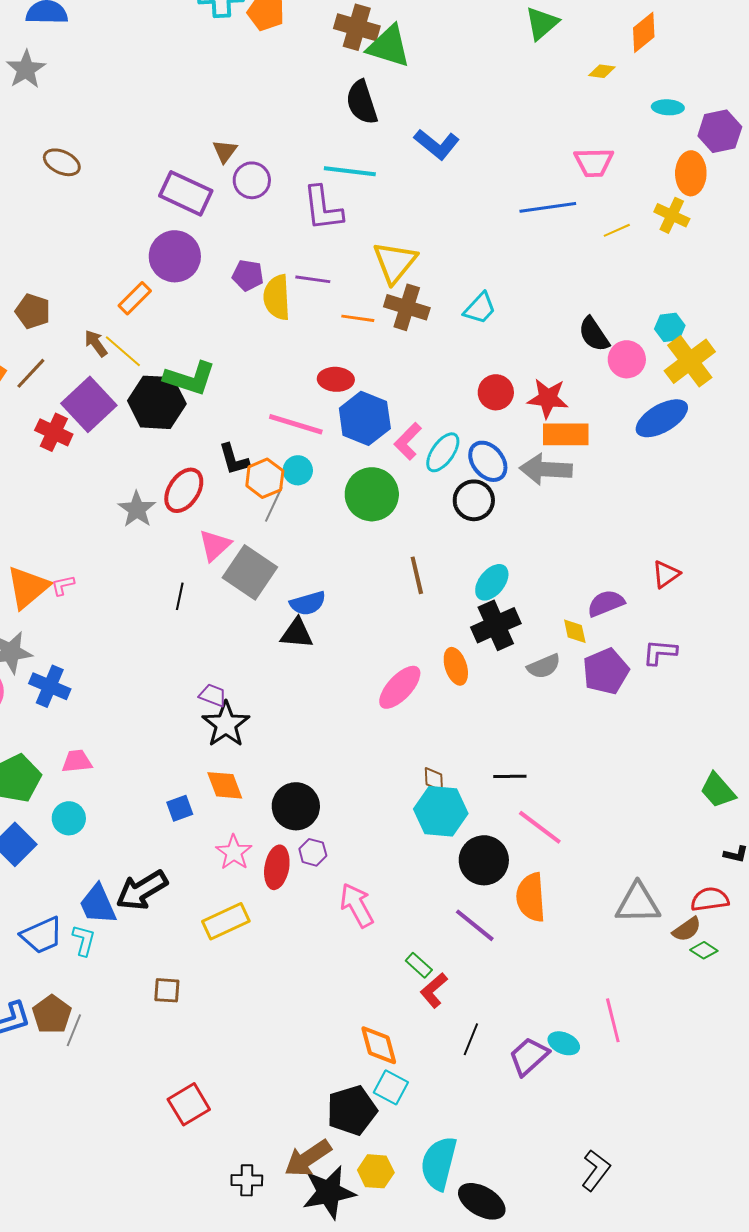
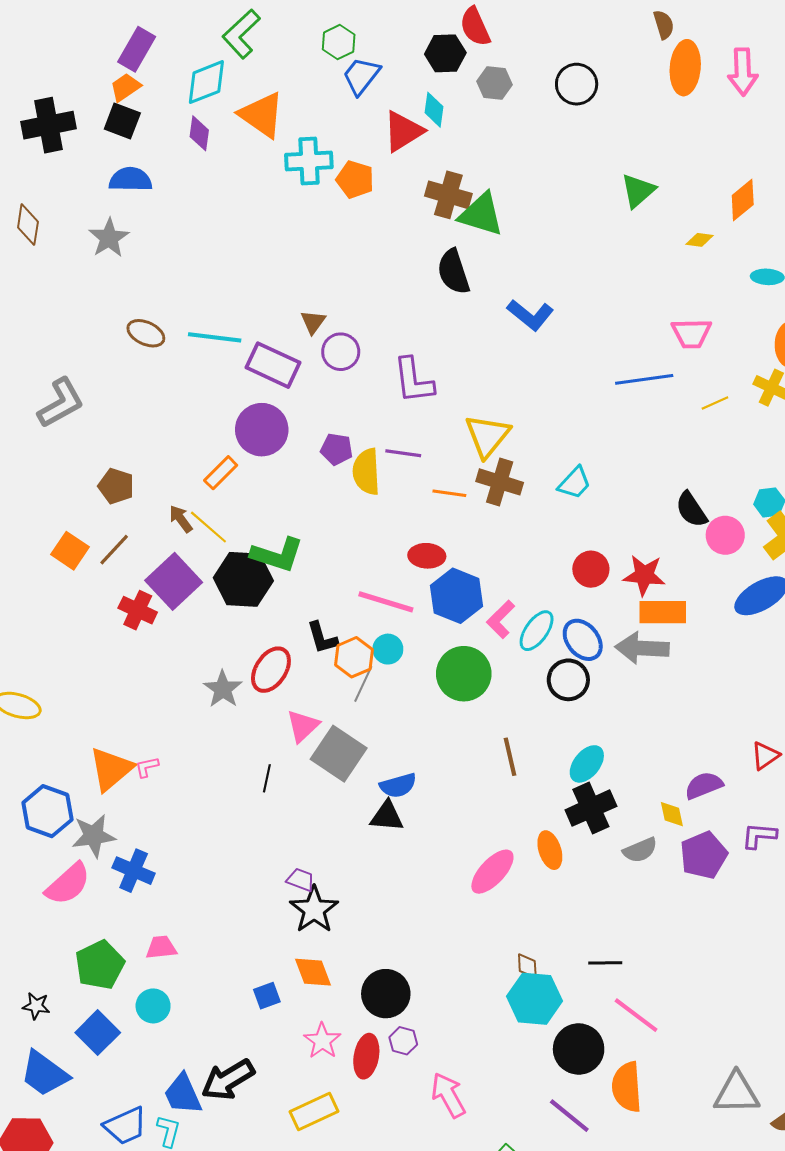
cyan line: (350, 171) -> (215, 337), moved

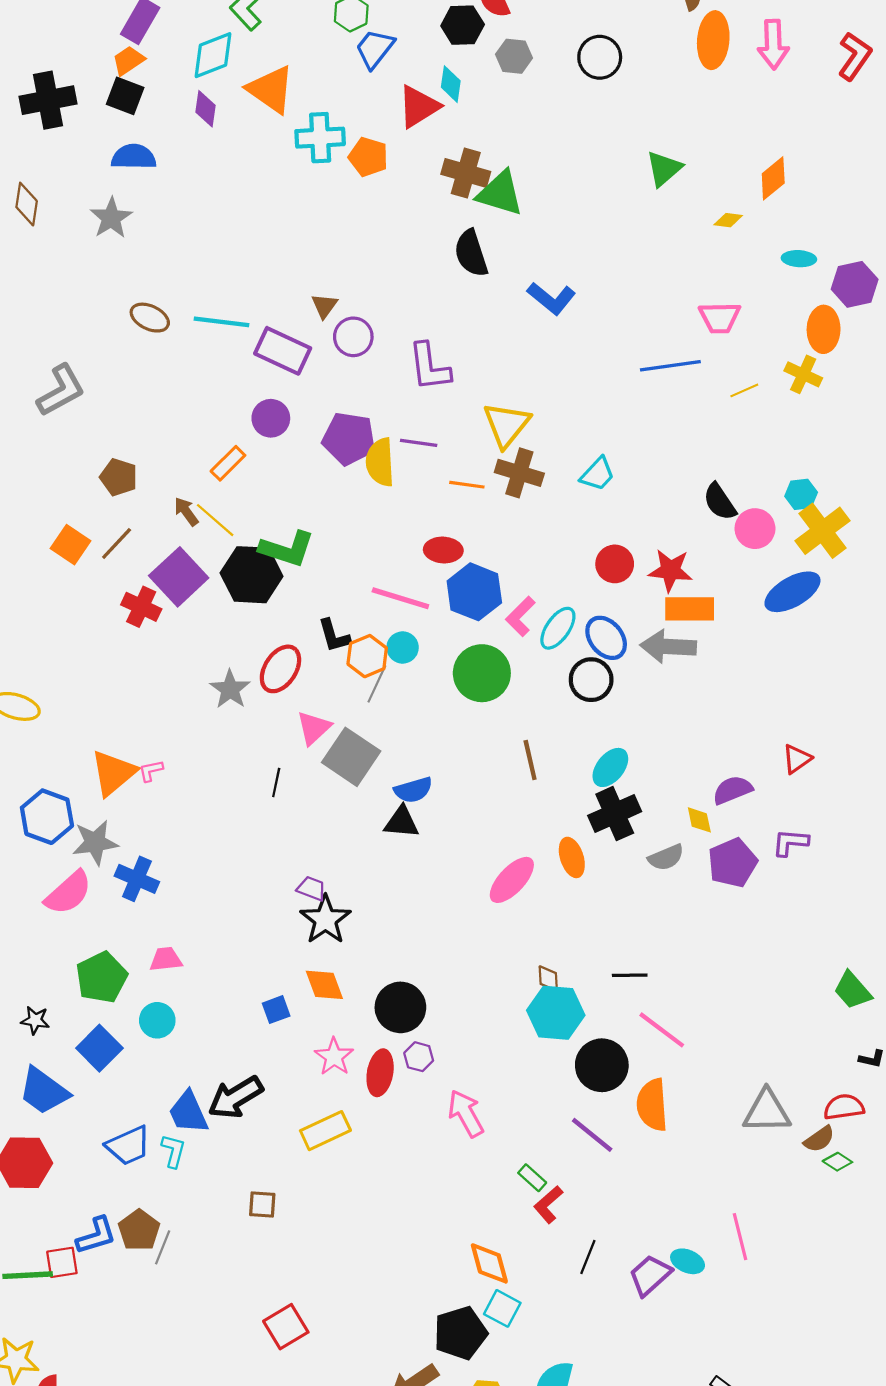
purple circle: (262, 430) -> (271, 418), size x0.7
purple pentagon: (337, 449) -> (349, 439), size x1.6

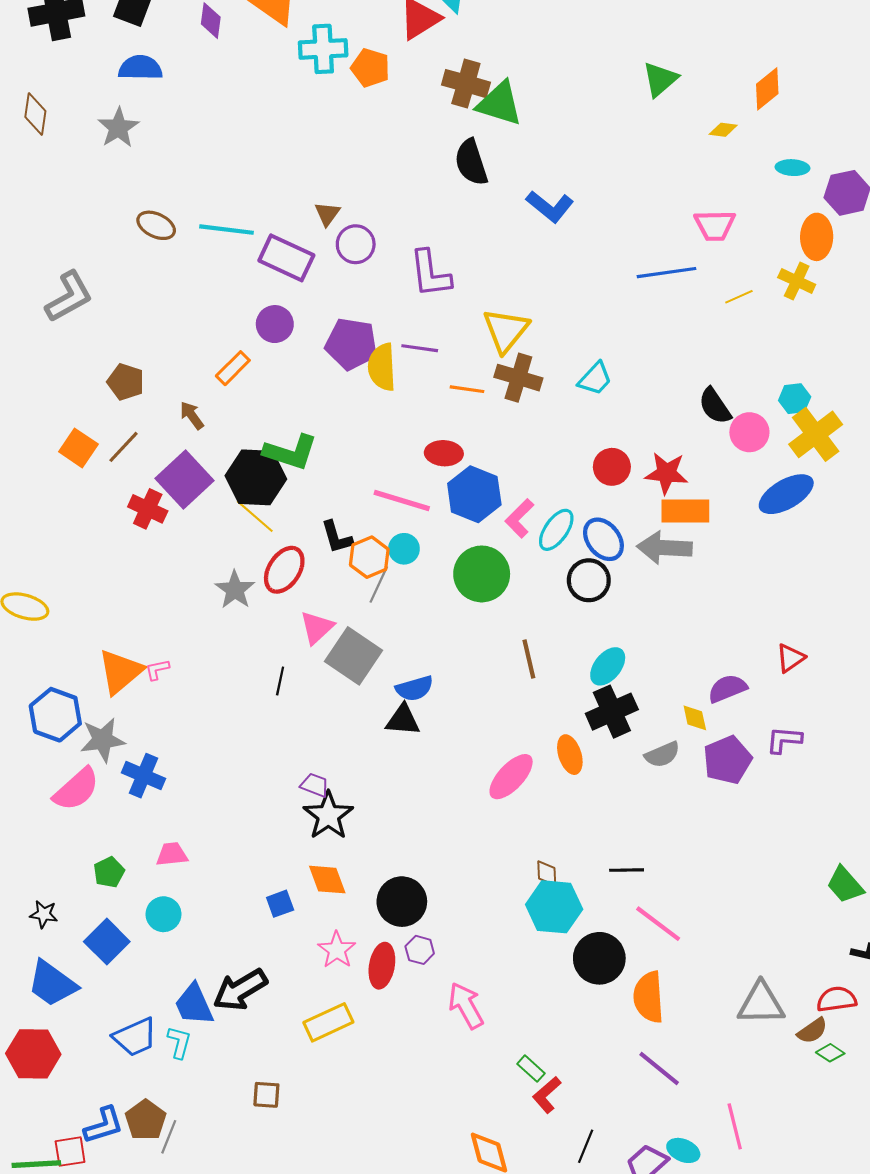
yellow line: (215, 520) -> (255, 516), moved
green pentagon: (102, 977) -> (109, 872), size x0.6
purple line: (592, 1135) -> (659, 1069), moved

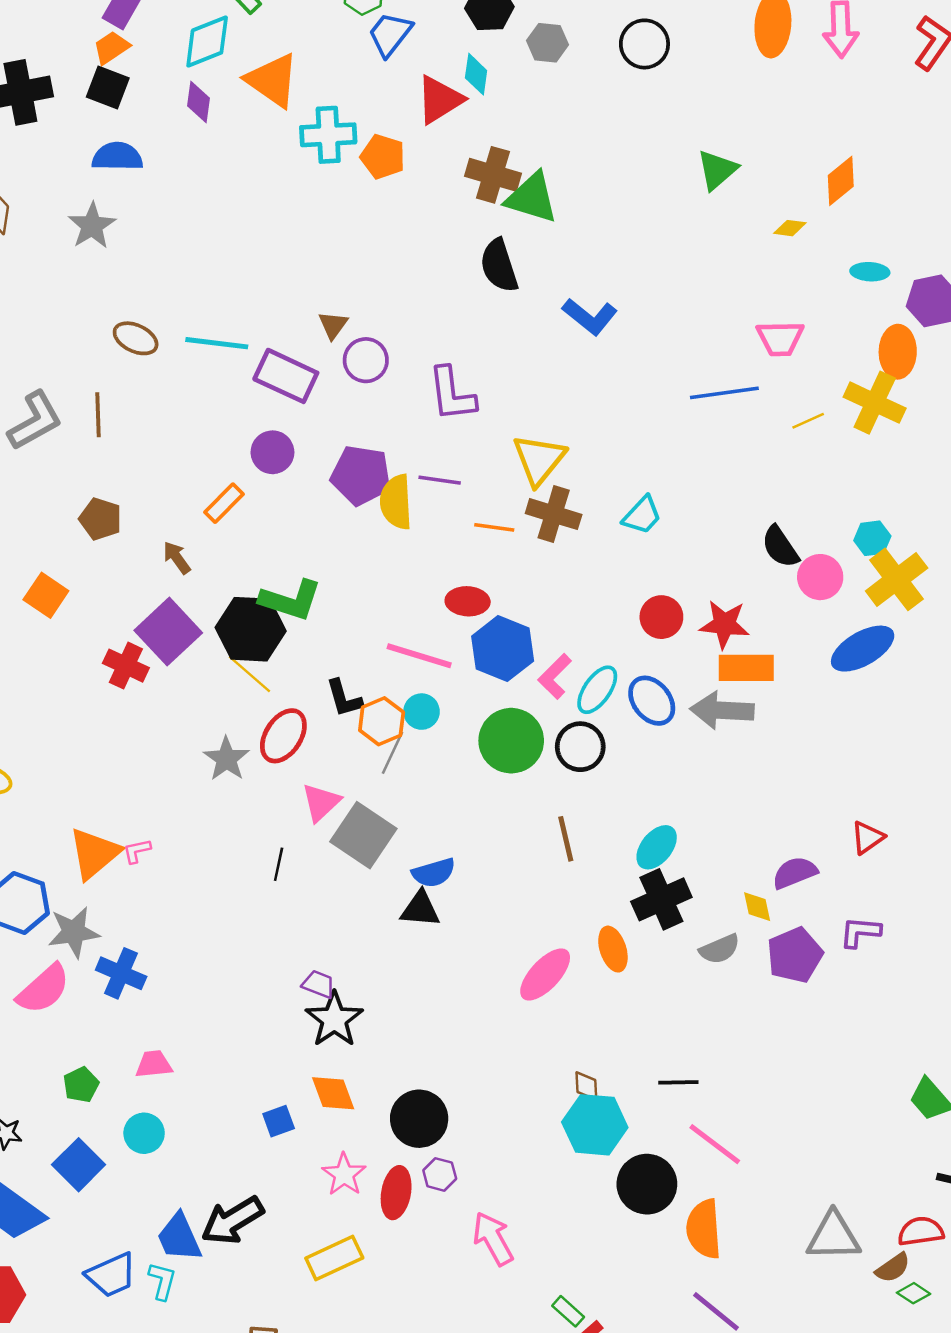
yellow cross: (797, 281) -> (875, 403), size x1.4
brown line: (124, 447) -> (98, 415), moved, turned -45
black circle: (589, 580) -> (580, 747), moved

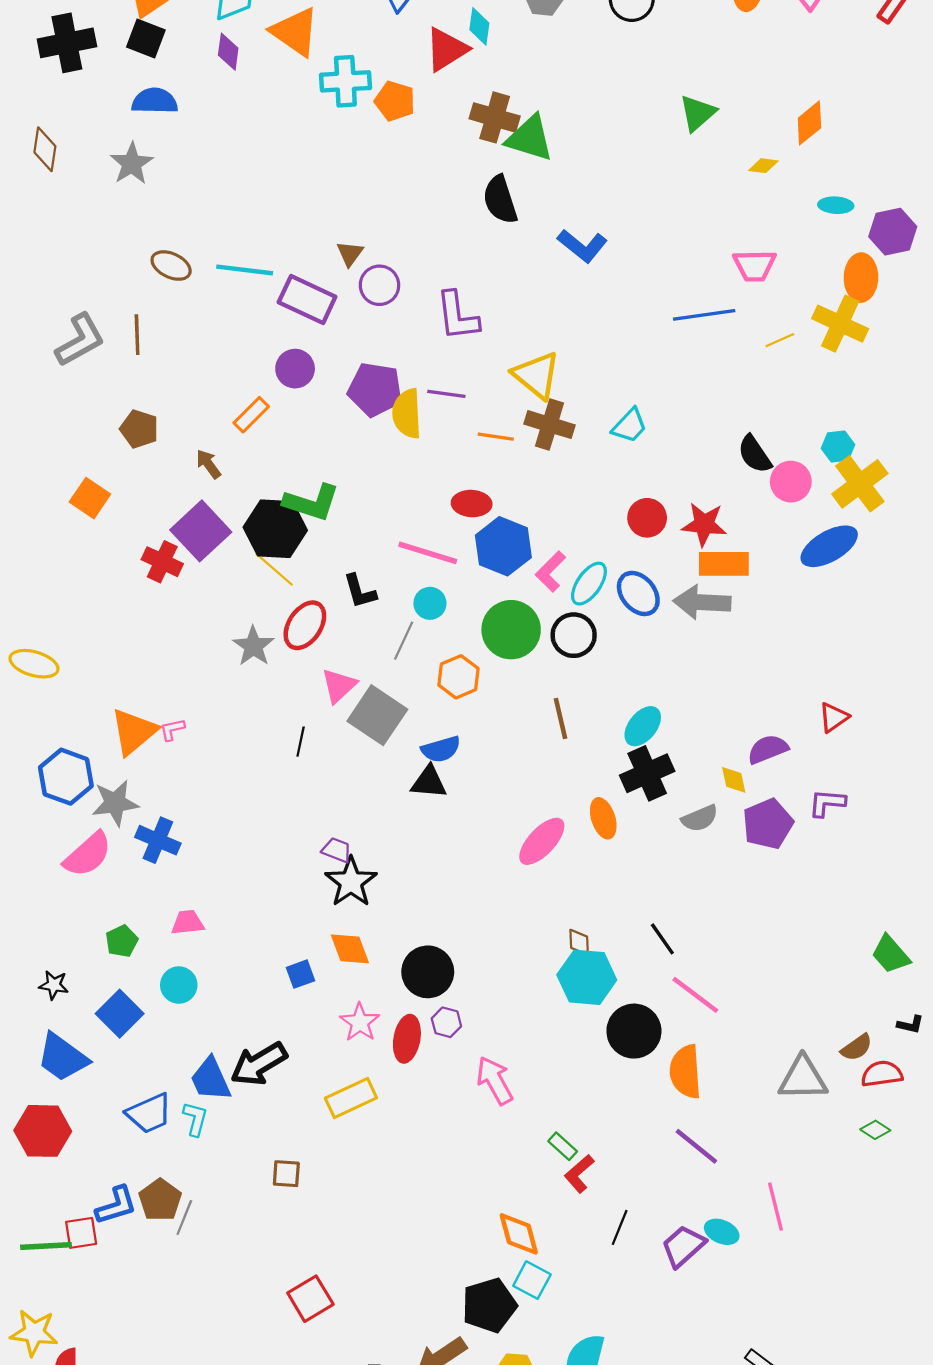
yellow triangle: (539, 460) -> (536, 375), turned -30
orange hexagon: (382, 721) -> (458, 677), moved
black line: (678, 1082) -> (662, 939), turned 56
brown semicircle: (893, 1268) -> (857, 1048), moved

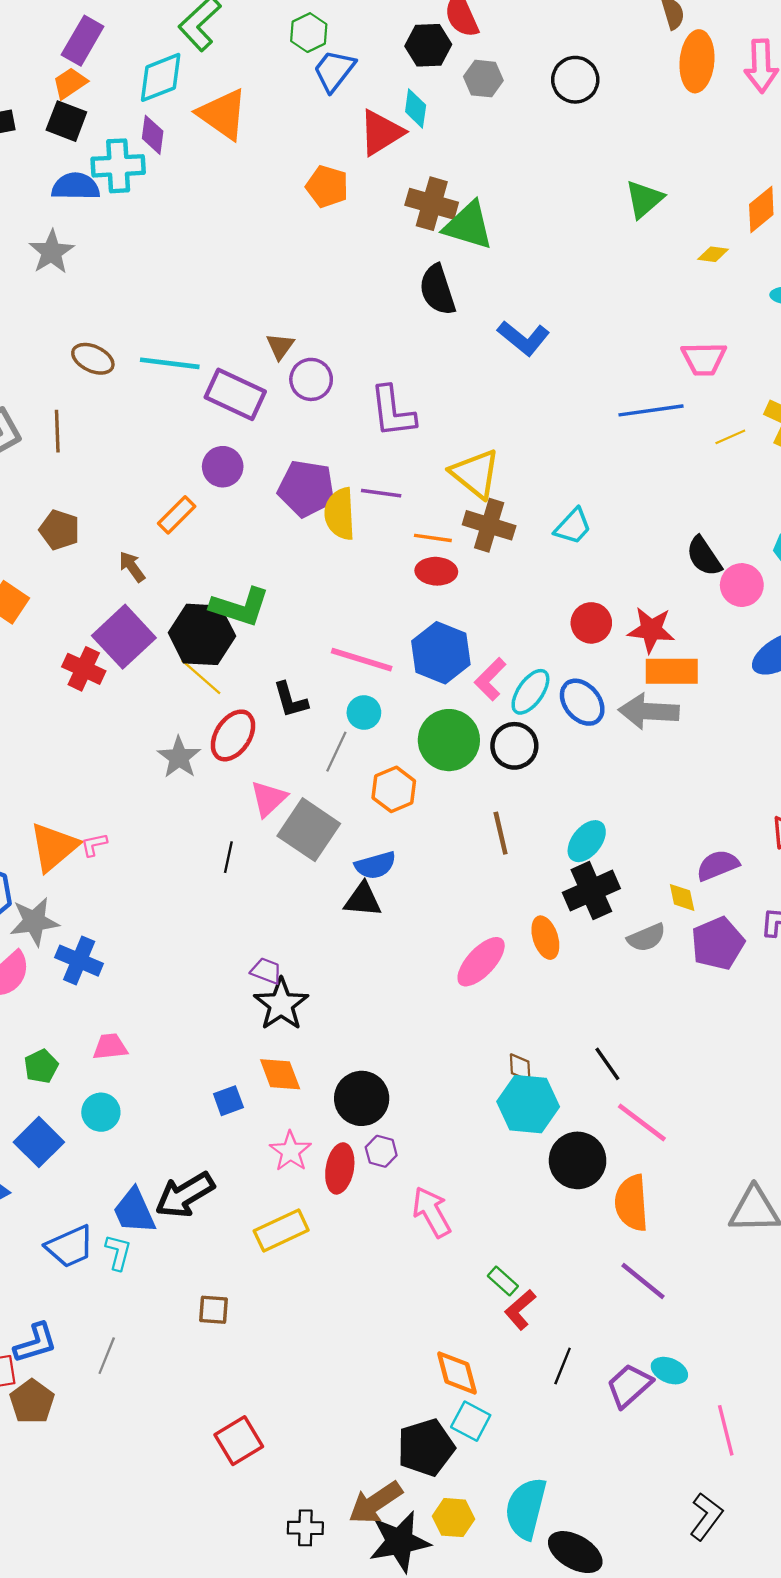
cyan cross: (345, 81) -> (118, 166), moved
red ellipse: (472, 504) -> (436, 571), moved
brown pentagon: (160, 1200) -> (32, 1402), moved
pink line: (775, 1207) -> (726, 1430), moved

